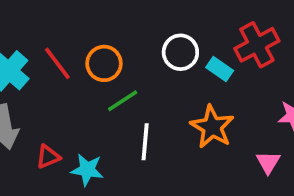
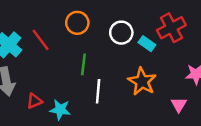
orange circle: (104, 63) -> (77, 23), moved
green line: (123, 101) -> (83, 64), turned -50

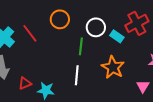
green line: (83, 64) -> (81, 46), moved

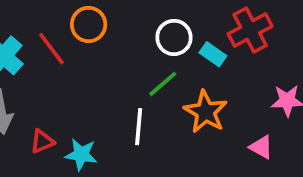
orange circle: (60, 19) -> (89, 24), moved
green line: (81, 46) -> (163, 84), moved, turned 42
pink triangle: (143, 86) -> (261, 147), turned -32

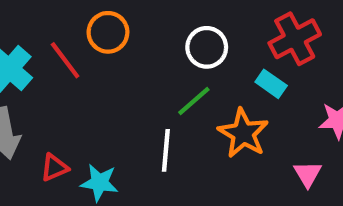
cyan rectangle: (213, 54) -> (271, 84), moved
pink triangle: (261, 147) -> (308, 174), turned 30

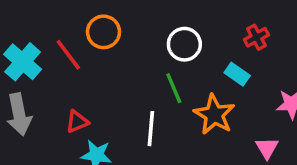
red cross: (295, 39) -> (256, 37), size x0.6
green line: (194, 101) -> (174, 88), turned -72
red triangle: (54, 168) -> (77, 122), moved

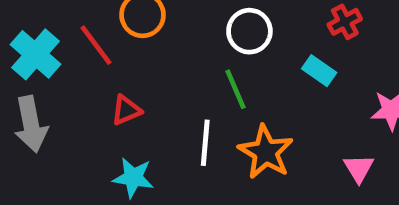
orange star: (214, 115) -> (266, 152), moved
red triangle: (77, 122) -> (126, 110), moved

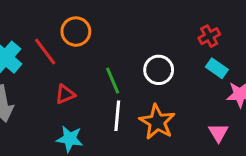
white circle: (249, 31) -> (159, 70), moved
cyan rectangle: (319, 71) -> (217, 68), moved
green line: (235, 89) -> (113, 81), moved

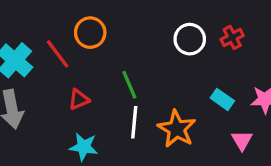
cyan rectangle: (217, 68) -> (222, 99), moved
white circle: (159, 70) -> (190, 39), moved

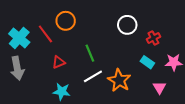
red cross: (232, 37) -> (153, 38), moved
white line: (134, 122) -> (93, 76), turned 54

